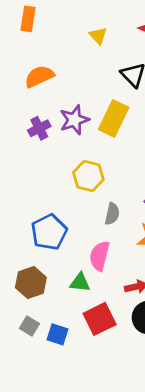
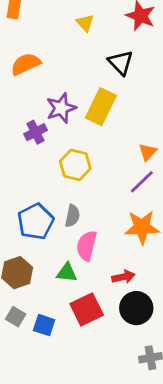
purple cross: (39, 128) -> (36, 132), moved
gray semicircle: (112, 214) -> (72, 216), moved

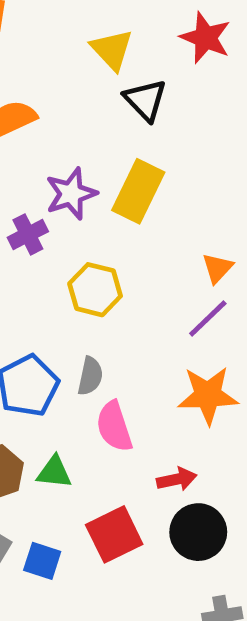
yellow triangle: (85, 23) -> (112, 50), size x1.4
black triangle: (121, 63) -> (145, 100), moved
pink semicircle: (87, 246) -> (114, 426), turned -32
green triangle: (67, 273) -> (54, 472), moved

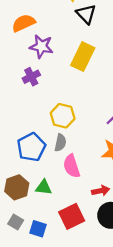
purple star: (71, 194) -> (41, 46), moved, turned 30
yellow hexagon: (95, 290) -> (63, 116), moved

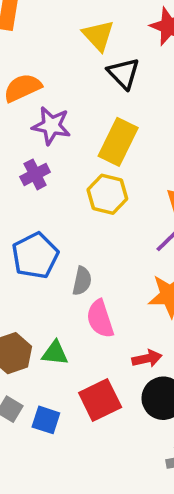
yellow hexagon: (63, 116) -> (107, 194), moved
blue pentagon: (31, 147) -> (35, 256), moved

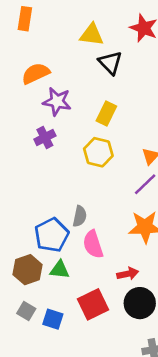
yellow triangle: (98, 35) -> (92, 35), turned -40
yellow rectangle: (118, 142) -> (106, 113), size x0.7
blue pentagon: (35, 256) -> (52, 235), moved

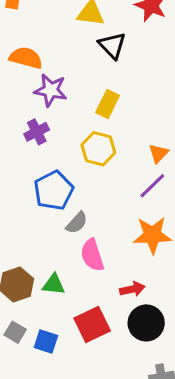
orange semicircle: (36, 73) -> (26, 58), turned 40
gray semicircle: (80, 216) -> (77, 223), turned 30
blue pentagon: (52, 235) -> (54, 190), moved

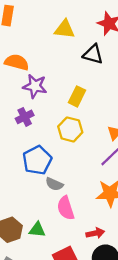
black triangle: (112, 45) -> (93, 54), moved, turned -30
gray semicircle: (77, 223) -> (54, 184), turned 72

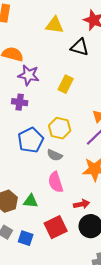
purple cross: (25, 117) -> (20, 102), turned 35
yellow hexagon: (70, 129) -> (60, 128), moved
gray semicircle: (54, 184) -> (55, 155), moved

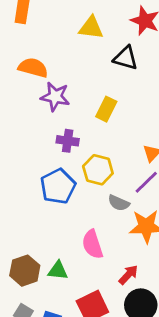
purple cross: (20, 102) -> (68, 141), moved
gray semicircle: (55, 155) -> (119, 203), moved
red arrow: (82, 204) -> (128, 275), turned -35

